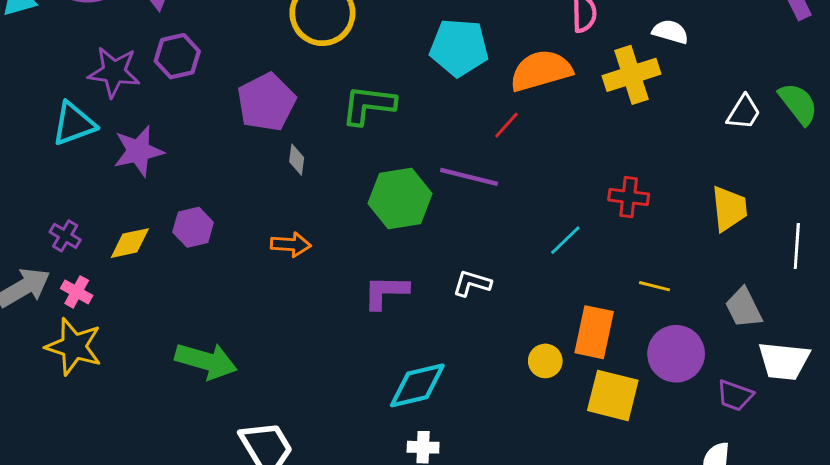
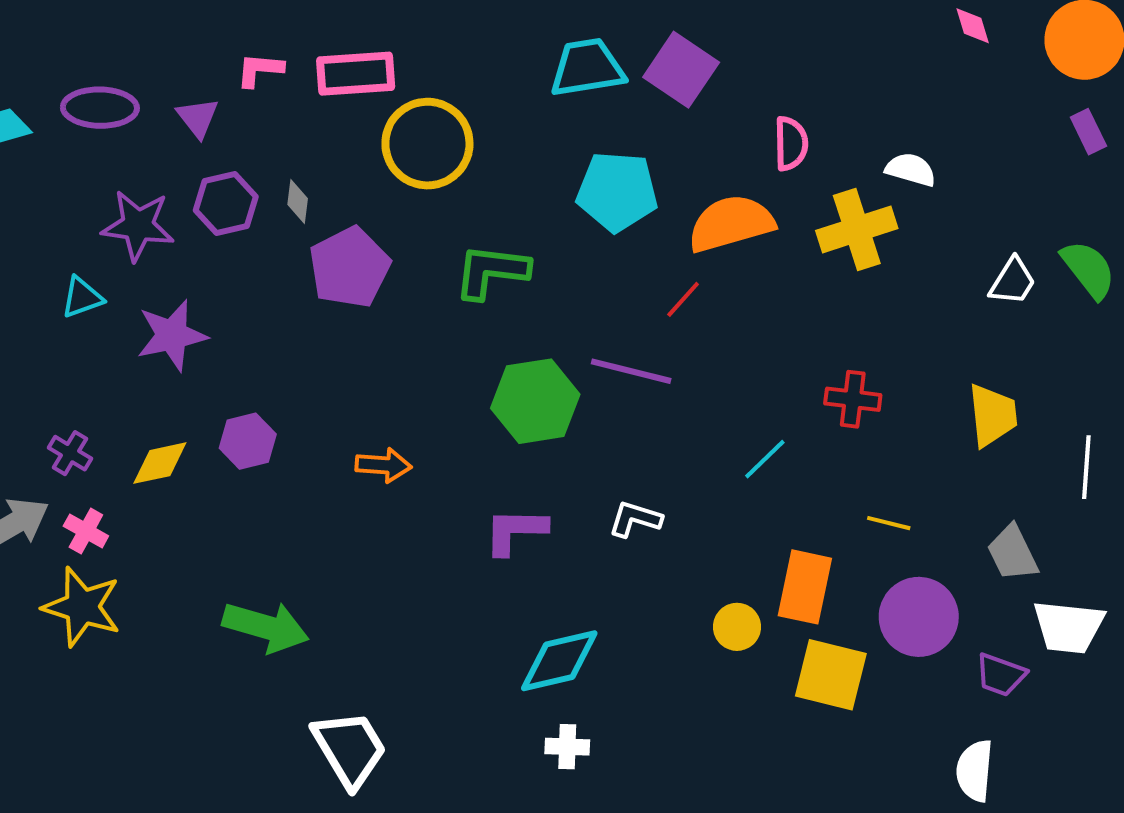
cyan triangle: (74, 124) -> (82, 297), size x0.7
gray diamond: (297, 160) -> (298, 201), moved

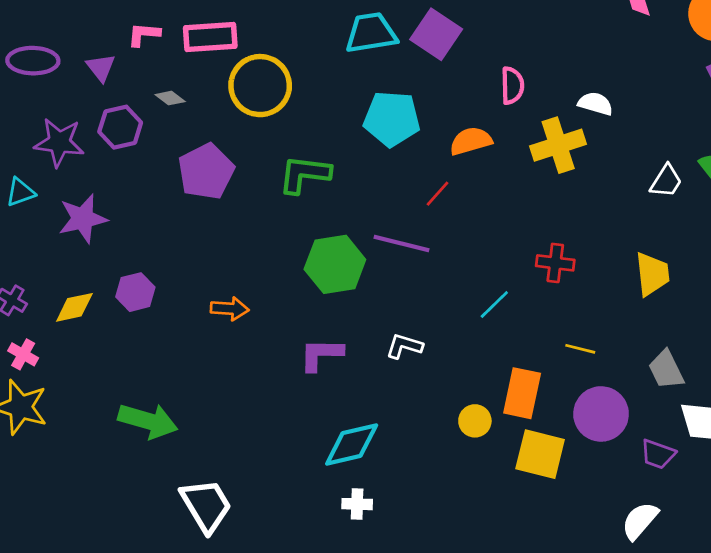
gray diamond: (298, 201) -> (170, 98), moved, turned -60
orange semicircle: (731, 223) -> (471, 141), size x0.7
white semicircle: (975, 771) -> (640, 521), turned 36

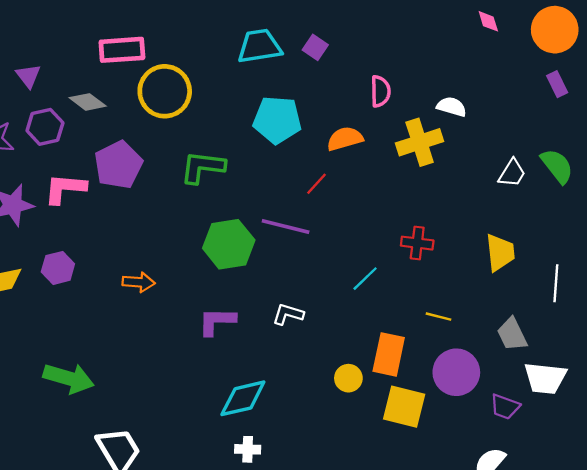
pink L-shape: (144, 34) -> (65, 188), moved, size x1.5
purple square: (436, 34) -> (315, 47), size x0.6
gray diamond: (170, 98) -> (88, 102), size x1.4

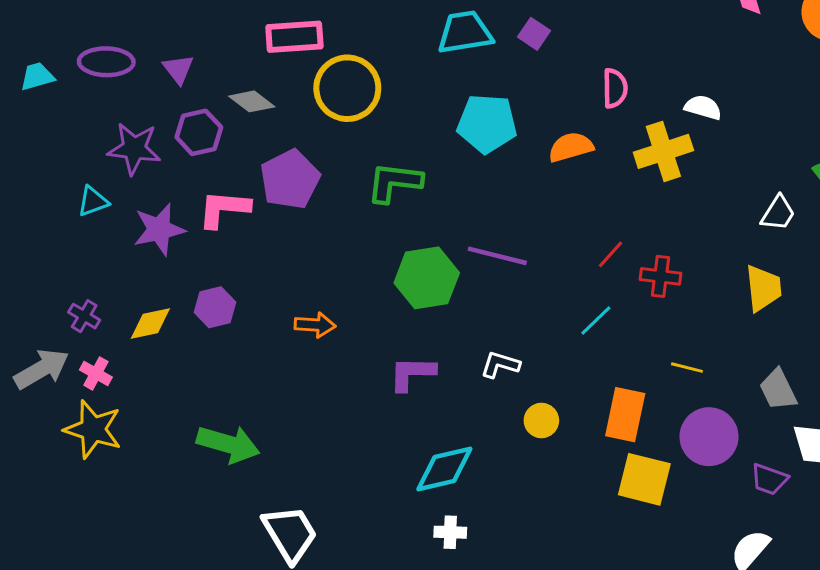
white trapezoid: (512, 173) -> (778, 213), moved
red line: (316, 184) -> (610, 254), moved
yellow circle: (348, 378) -> (541, 420), moved

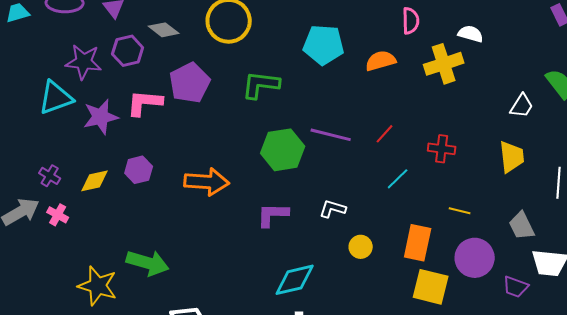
cyan triangle: (93, 201) -> (56, 98), size x1.6
red line: (610, 254) -> (385, 134), moved
orange arrow: (315, 325) -> (207, 182), size x1.6
yellow star: (93, 429) -> (98, 286), moved

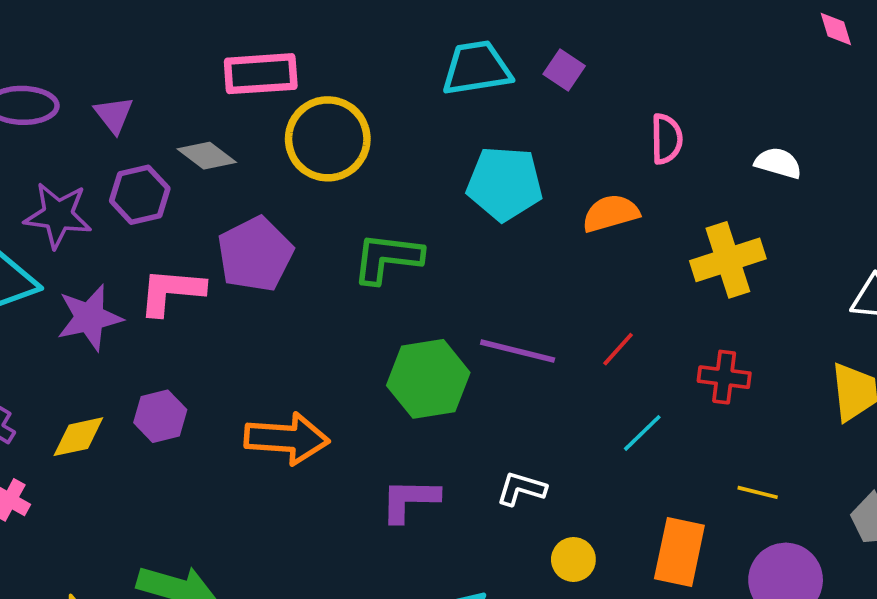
yellow cross: (444, 64) -> (728, 260), moved

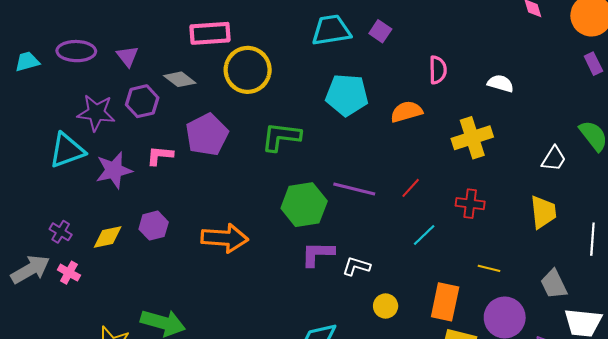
pink L-shape: (171, 291) -> (160, 156), size x0.7
purple L-shape: (410, 500) -> (318, 254), moved

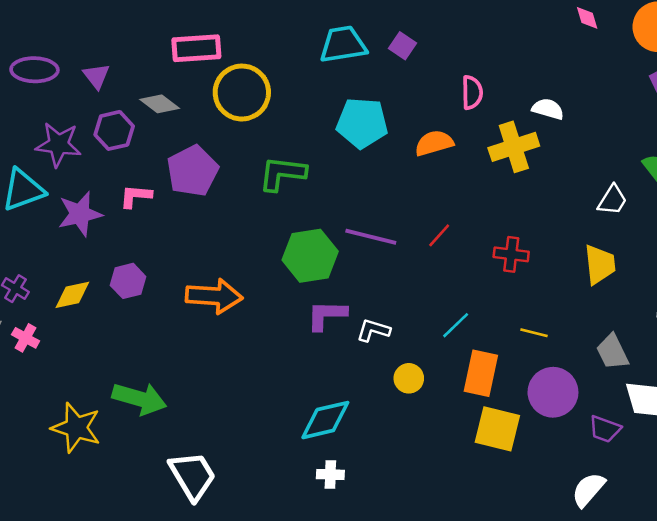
yellow cross: (472, 138) -> (514, 147), moved
cyan line: (424, 235) -> (456, 325), moved

